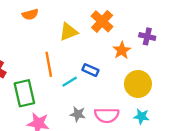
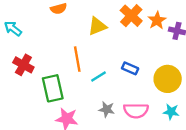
orange star: (122, 50) -> (157, 20), moved
blue rectangle: (90, 70) -> (130, 68), moved

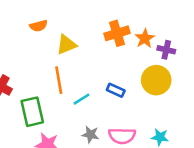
orange cross: (131, 16) -> (117, 33), turned 30
yellow triangle: (97, 26) -> (66, 45), moved
yellow circle: (168, 79) -> (156, 80), moved

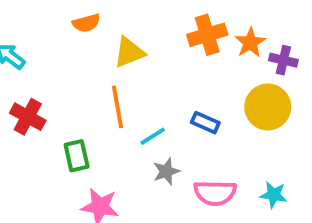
green rectangle: (32, 112) -> (77, 156), size x0.7
gray star: (90, 135) -> (166, 171), moved, turned -30

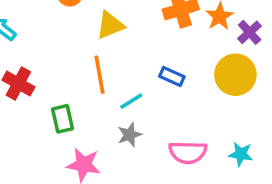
purple cross: (283, 60) -> (250, 32), turned 35
blue rectangle: (205, 123) -> (172, 76), moved
gray star: (166, 171) -> (130, 135), moved

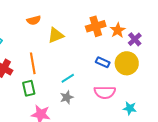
orange line: (100, 75) -> (33, 63), moved
blue rectangle: (172, 76) -> (103, 62), moved
pink semicircle: (188, 152) -> (105, 92), moved

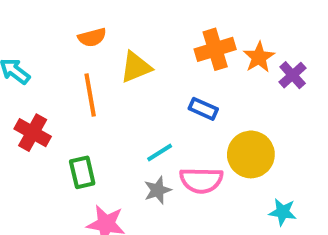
blue rectangle: (103, 62) -> (203, 109), moved
orange line: (33, 63) -> (90, 95), moved
yellow circle: (127, 63) -> (251, 154), moved
pink semicircle: (105, 92) -> (201, 180), moved

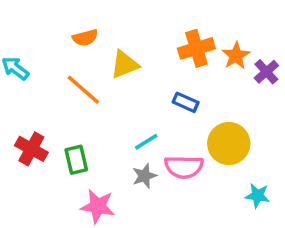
orange line: (90, 95) -> (83, 90), turned -39
red cross: (33, 133) -> (31, 149), moved

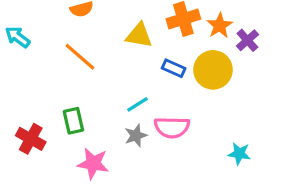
yellow triangle: (125, 65) -> (139, 35), moved, turned 32
yellow circle: (229, 144) -> (213, 70), moved
red cross: (31, 149) -> (31, 139), moved

